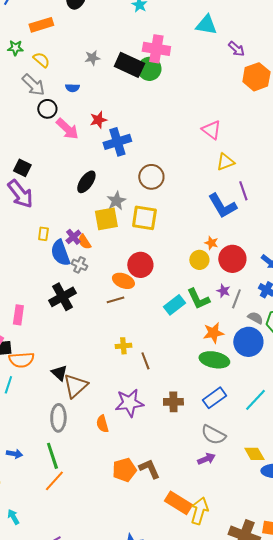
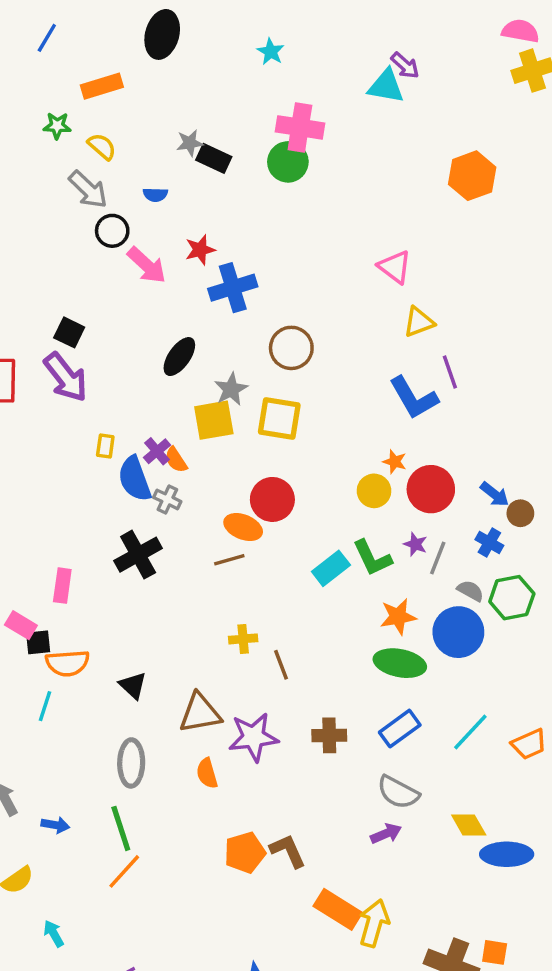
purple arrow: (236, 49) -> (405, 65), moved
black rectangle: (129, 65) -> (214, 158), moved, size x0.7
brown triangle: (75, 386) -> (200, 713), moved, turned 32

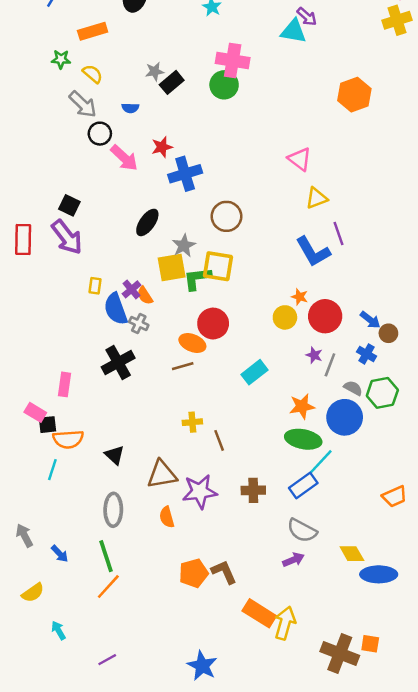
black rectangle: (214, 158) -> (172, 82), turned -65
green L-shape: (372, 558) -> (197, 278), moved, turned 108
cyan line: (470, 732) -> (320, 462), moved
blue arrow: (55, 825) -> (60, 554), turned 36

